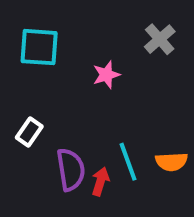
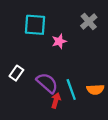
cyan square: (39, 47) -> (35, 25), moved
purple semicircle: (71, 170) -> (47, 83), moved, turned -40

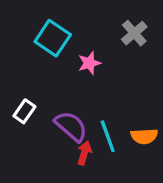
cyan square: (35, 25) -> (53, 38), turned 30

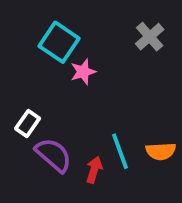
pink star: (89, 63) -> (83, 72), moved
purple semicircle: (71, 126) -> (53, 155), moved

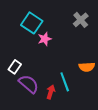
orange semicircle: (161, 151) -> (87, 67), moved

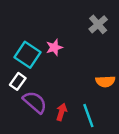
cyan square: (32, 23) -> (28, 55), moved
cyan line: (65, 82) -> (88, 116), moved

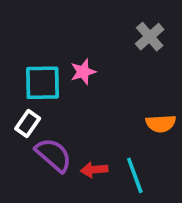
cyan square: (28, 55) -> (42, 83), turned -35
red arrow: (62, 112) -> (94, 170), turned -112

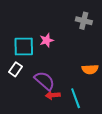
gray cross: (150, 37) -> (84, 21), turned -35
purple semicircle: (53, 155) -> (44, 81), moved

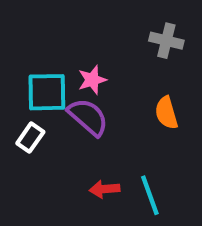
orange semicircle: (90, 69) -> (166, 113), moved, turned 77
purple semicircle: (44, 81) -> (88, 117), moved

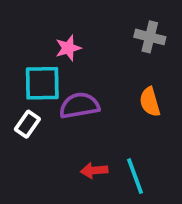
pink star: (92, 80) -> (68, 48), moved
purple semicircle: (88, 117) -> (79, 106), turned -51

